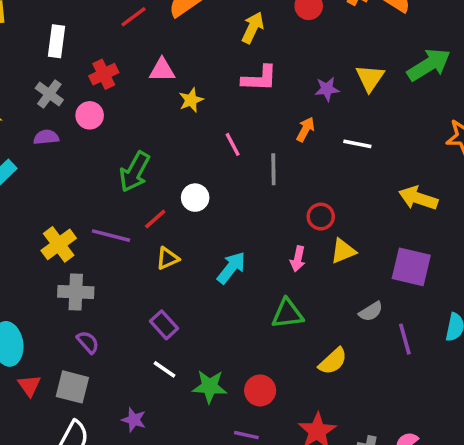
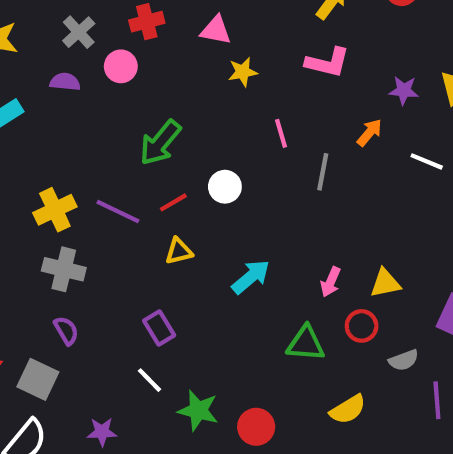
red circle: (321, 217) -> (362, 326), moved
purple star: (134, 420) -> (102, 432), turned -30

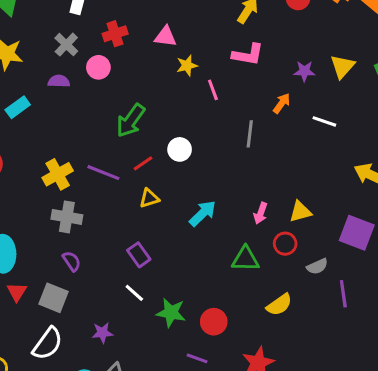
pink line: (281, 133) -> (213, 90), moved

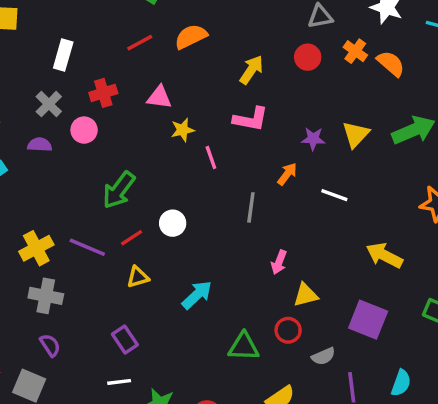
pink arrow: (261, 213) -> (279, 262), moved
white line: (134, 293) -> (119, 382), turned -50

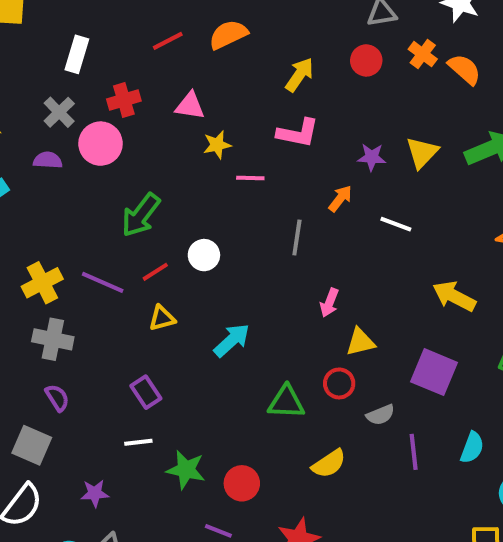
pink circle: (84, 130) -> (101, 144), size x1.4
pink line: (211, 158) -> (250, 178), turned -70

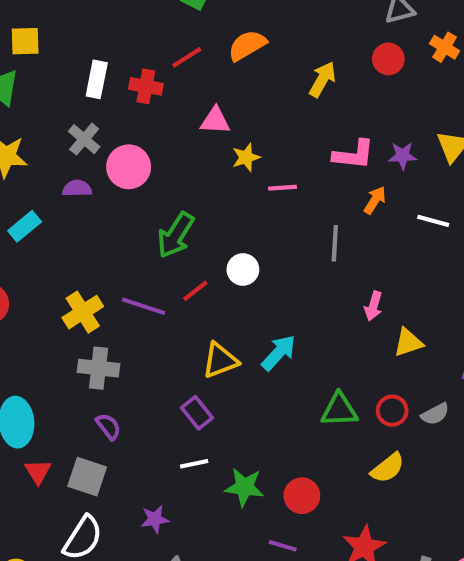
red cross: (124, 100) -> (146, 86), moved, turned 32
pink L-shape: (298, 133) -> (354, 155), moved
yellow triangle: (162, 318) -> (220, 360), moved, size x1.4
red circle: (339, 383) -> (392, 411), moved

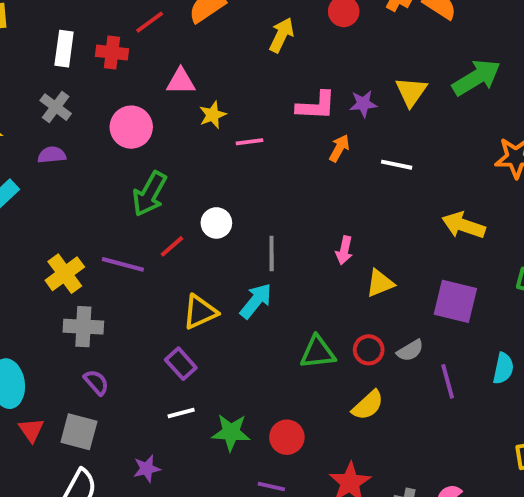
pink circle: (129, 167) -> (131, 127), moved
gray line: (335, 243) -> (272, 253), moved

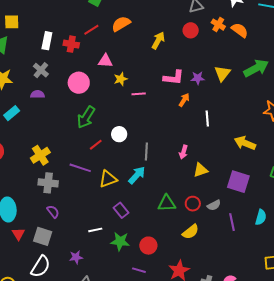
white line: (397, 165) -> (207, 118), moved, turned 70
purple line: (123, 264) -> (80, 168), moved
purple rectangle: (181, 364) -> (121, 210), moved

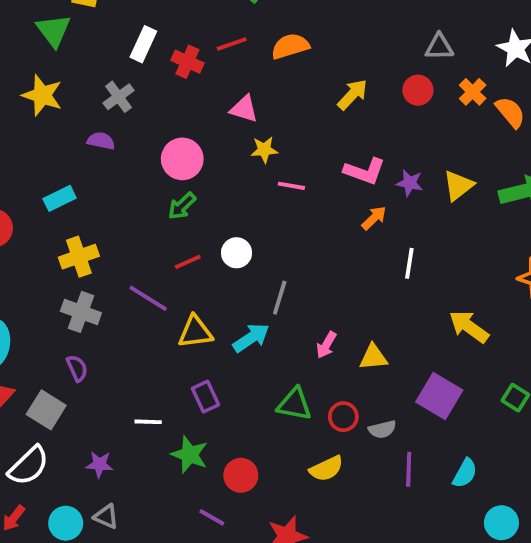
pink circle: (79, 83) -> (182, 159), moved
cyan rectangle: (12, 113) -> (60, 198), moved
green arrow: (86, 117) -> (182, 206), size x0.7
pink arrow: (183, 152) -> (326, 345), moved

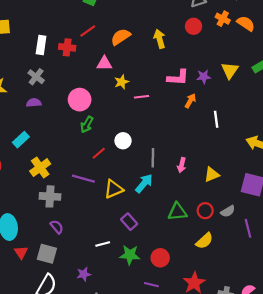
orange semicircle: (290, 46) -> (121, 37), moved
yellow arrow: (352, 94) -> (160, 39), turned -42
pink arrow: (326, 345) -> (182, 165), moved

